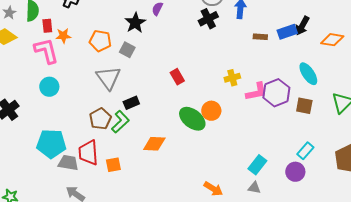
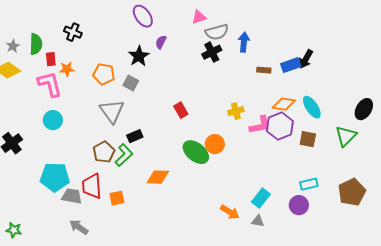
orange diamond: (332, 40) -> (284, 104), moved
cyan rectangle: (305, 151) -> (309, 184), turned 36
orange arrow: (213, 189) -> (230, 212), moved

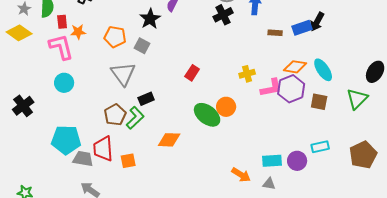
red rectangle: (181, 110) -> (192, 73), turned 63
cyan rectangle: (261, 198) -> (272, 161), turned 48
purple circle: (299, 205) -> (297, 161), moved

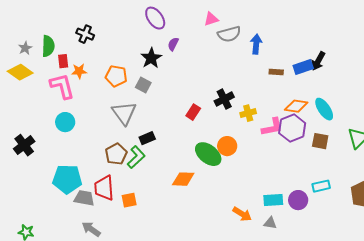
black cross: (223, 15) -> (224, 99), moved
orange diamond: (169, 140) -> (183, 179), moved

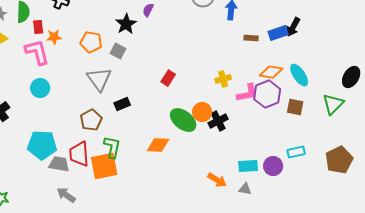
black cross: (224, 99) -> (218, 121), moved
green L-shape: (136, 157) -> (112, 147), moved, turned -35
orange square: (129, 200) -> (104, 166), size x1.8

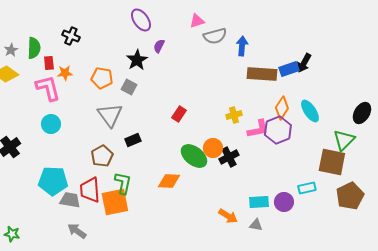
brown rectangle: (251, 38) -> (262, 74), size x2.0
orange diamond: (271, 72) -> (282, 108), turned -65
brown square: (295, 107) -> (332, 162), moved, size x1.6

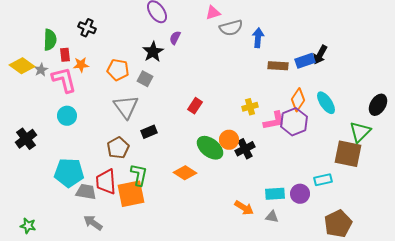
gray star: (11, 50) -> (41, 70), moved
brown rectangle: (262, 74) -> (278, 66), size x0.7
orange diamond: (169, 181) -> (185, 173), turned 30
brown pentagon: (350, 196) -> (338, 224), moved

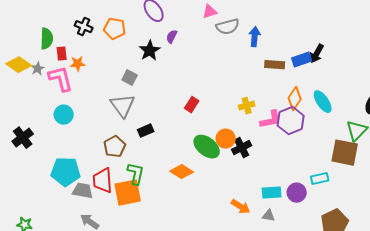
orange pentagon: (118, 70) -> (115, 29), moved
gray square: (145, 79) -> (130, 78), moved

